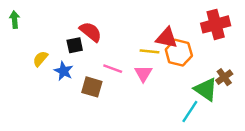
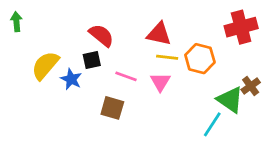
red triangle: (167, 38) -> (159, 34), moved
black square: (75, 45) -> (92, 60), moved
yellow semicircle: (40, 59) -> (45, 65), size x1.6
brown square: (92, 87) -> (112, 108), moved

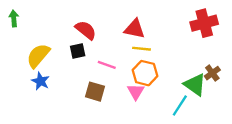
orange hexagon: (200, 59) -> (145, 73), moved
blue star: (71, 79) -> (40, 81), moved
pink triangle: (160, 82) -> (136, 92), moved

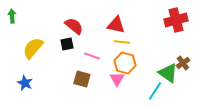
blue star: (40, 81) -> (25, 83), moved

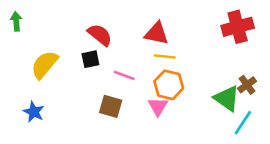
cyan line: (155, 91) -> (243, 123), moved

